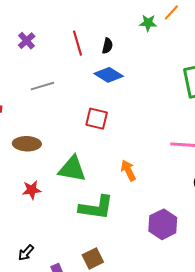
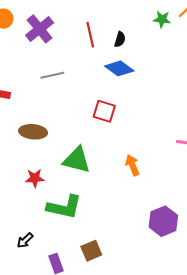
purple cross: (27, 41) -> (40, 29), size x1.6
green L-shape: (96, 208) -> (64, 207), moved

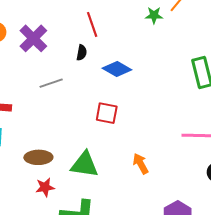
red line: (90, 35) -> (92, 24), moved
black semicircle: (120, 39) -> (82, 53), moved
brown ellipse: (33, 132) -> (38, 157), moved

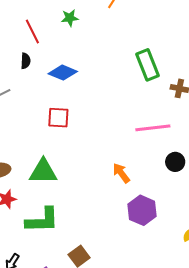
green star: (154, 15) -> (70, 18), moved
orange arrow: (141, 164) -> (121, 173), moved

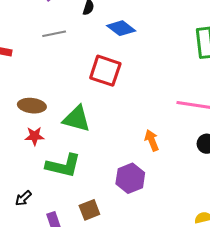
red square: (58, 118) -> (105, 71), size x1.4
purple hexagon: (142, 210) -> (130, 178), moved

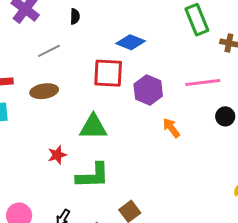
blue diamond: (121, 28) -> (131, 42), moved
brown ellipse: (32, 106) -> (44, 91), moved
purple hexagon: (130, 178) -> (148, 90), moved

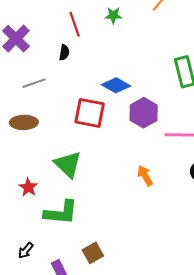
purple hexagon: (148, 90) -> (144, 113), moved
green triangle: (93, 127) -> (68, 164), turned 36
red star: (57, 155) -> (28, 187), turned -30

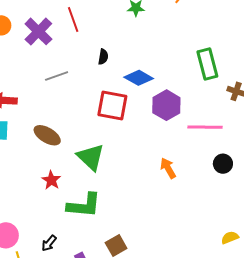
red line: (75, 24) -> (73, 20), moved
black semicircle: (64, 52) -> (103, 57), moved
brown ellipse: (24, 122) -> (47, 135), moved, turned 32

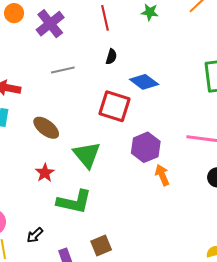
red line: (73, 20) -> (105, 18), moved
purple hexagon: (166, 105) -> (146, 147), moved

